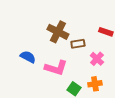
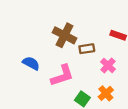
pink L-shape: (56, 68) -> (62, 75), turned -35
orange cross: (95, 84) -> (106, 93), turned -32

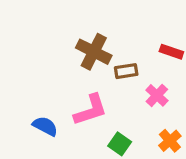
blue semicircle: (31, 63) -> (45, 126), moved
orange cross: (106, 93) -> (170, 141), moved

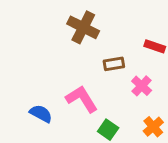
brown cross: (94, 52) -> (83, 27), moved
pink L-shape: (90, 110) -> (82, 99), turned -104

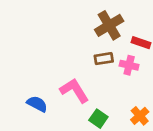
brown cross: (83, 27) -> (109, 25), moved, turned 32
pink cross: (142, 86) -> (129, 65), moved, turned -30

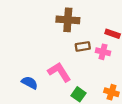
brown cross: (109, 25) -> (68, 20), moved, turned 35
orange cross: (140, 116) -> (111, 92), turned -32

